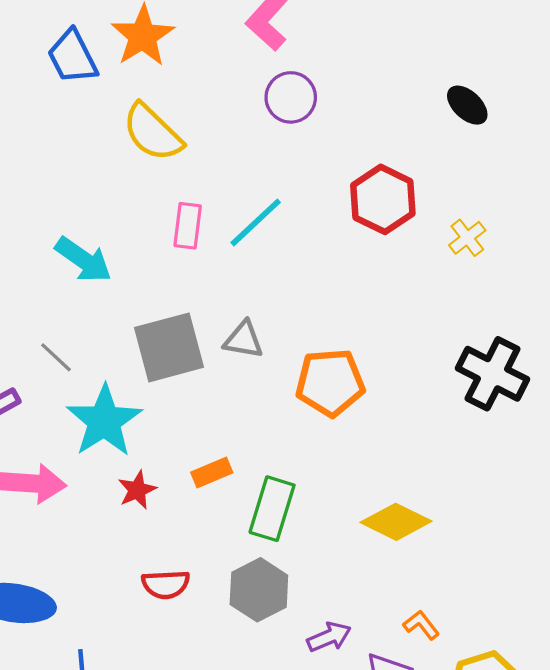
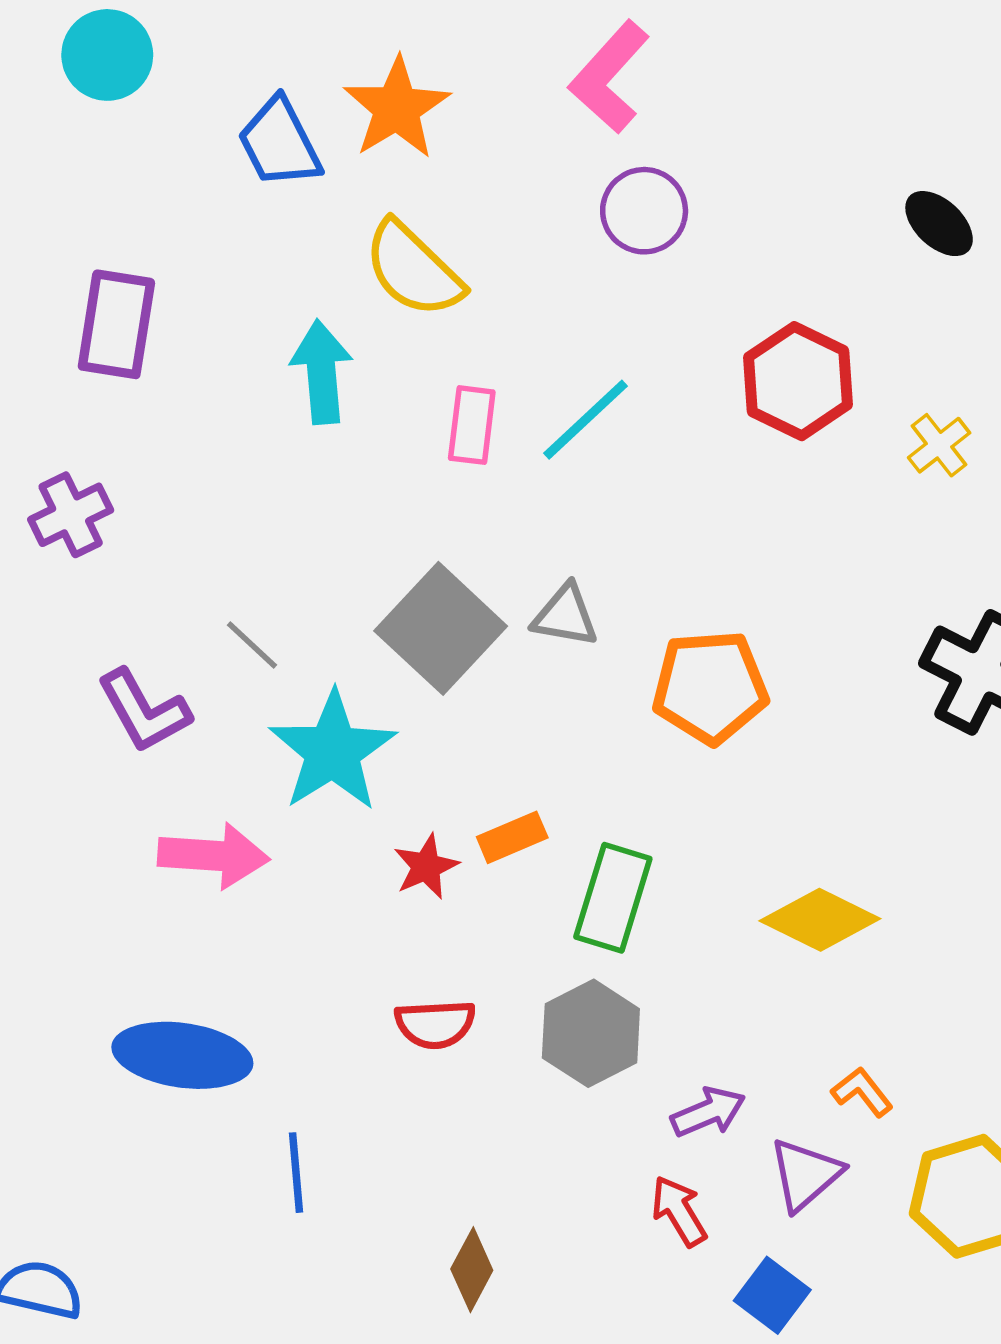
cyan arrow: (83, 260) -> (322, 372), moved, turned -130
gray square: (169, 347) -> (441, 628), turned -32
red star: (137, 490) -> (426, 867), moved

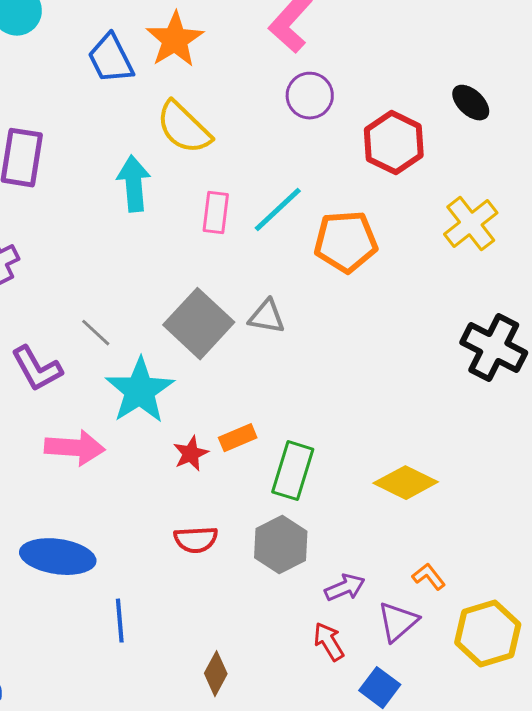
red hexagon: (798, 381) -> (394, 143), moved
yellow cross: (939, 445) -> (471, 224), size x1.6
orange pentagon: (710, 687) -> (346, 242), moved

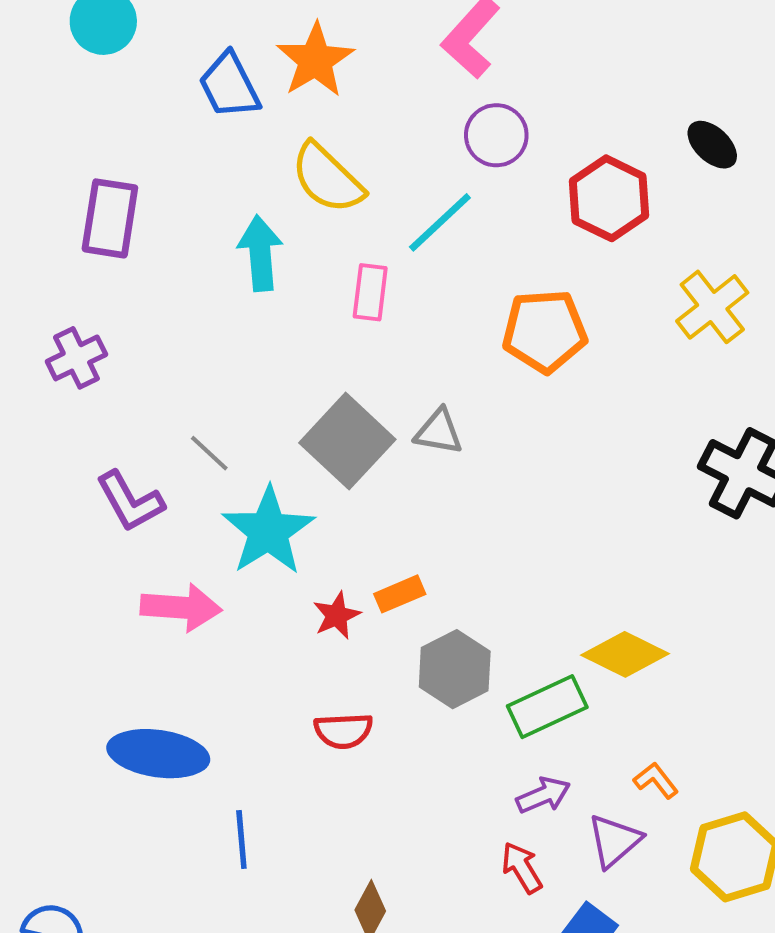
cyan line: (278, 210) -> (440, 222), moved
green rectangle: (293, 471) -> (547, 707), moved, turned 48
gray hexagon: (281, 545) -> (455, 669), moved

